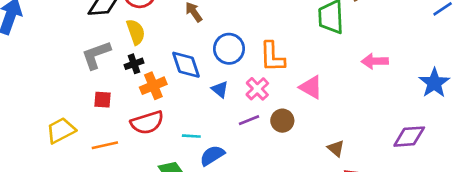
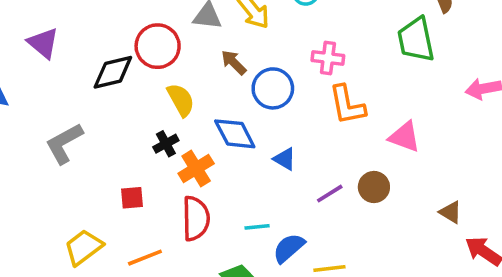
yellow semicircle: (136, 32) -> (181, 100), moved
blue circle: (229, 49) -> (273, 88), moved
gray L-shape: (96, 55) -> (64, 143), moved
pink cross: (257, 89) -> (328, 58), moved, turned -30
red semicircle: (147, 123) -> (196, 218), turned -64

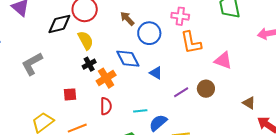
yellow semicircle: (181, 100) -> (86, 40), moved
red semicircle: (196, 218) -> (106, 106), size x0.7

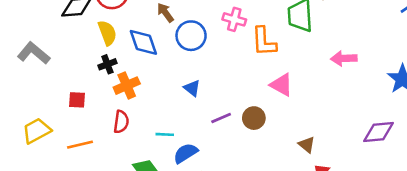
orange L-shape: (191, 43) -> (264, 42), moved
blue diamond: (128, 59) -> (143, 42), moved
gray L-shape: (32, 64) -> (34, 53), turned 60

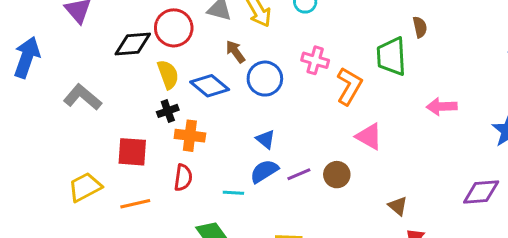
blue diamond: (143, 42) -> (210, 86), turned -32
orange L-shape: (264, 42) -> (349, 86), turned -148
orange cross: (127, 86) -> (190, 136), turned 30
red square: (77, 100) -> (132, 152), size x1.5
blue semicircle: (185, 153) -> (264, 171), moved

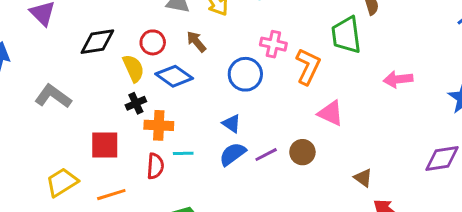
red circle: (174, 28) -> (153, 42), moved, size x0.7
blue circle: (265, 79) -> (245, 74), moved
cyan line: (233, 193) -> (183, 153), moved

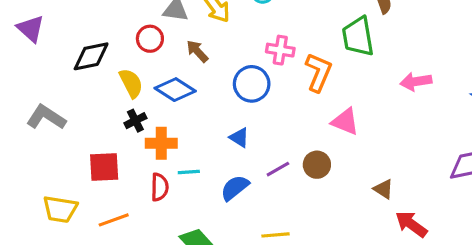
red circle: (153, 42) -> (150, 39), moved
blue semicircle: (233, 154) -> (235, 188), moved
yellow trapezoid: (62, 182) -> (60, 209), turned -136

